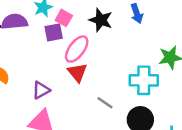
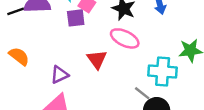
pink ellipse: (77, 49) -> (125, 38), moved, turned 76
gray line: (105, 103) -> (142, 93), moved

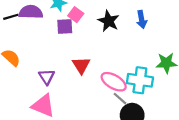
pink ellipse: (125, 38) -> (114, 82), moved
purple triangle: (60, 75) -> (47, 77), turned -42

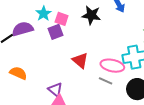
purple triangle: (47, 77) -> (55, 90), moved
gray line: (120, 99) -> (106, 81), moved

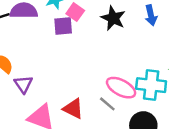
red triangle: (80, 60) -> (73, 109), moved, turned -30
purple triangle: (55, 90) -> (23, 84), moved

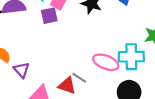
gray line: (107, 104) -> (79, 78), moved

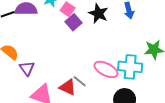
purple square: (49, 16) -> (74, 22), moved, turned -35

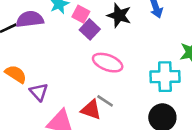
pink ellipse: (106, 69) -> (108, 63), moved

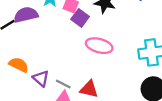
gray line: (105, 101) -> (63, 84), moved

